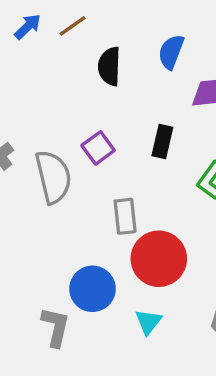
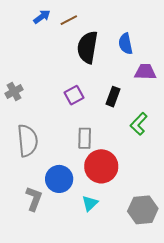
blue semicircle: (171, 52) -> (126, 44), turned -40
black semicircle: (109, 66) -> (87, 47), size x1.4
gray semicircle: (53, 177) -> (28, 141), moved

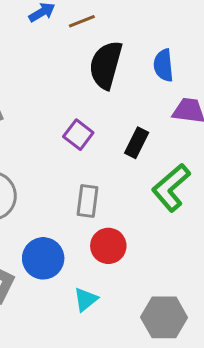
purple square: (74, 95) -> (78, 135), turned -30
green L-shape: (139, 124) -> (171, 188), size x1.4
red circle: (101, 166) -> (108, 246), size x0.7

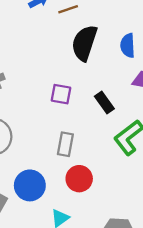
purple square: (78, 135) -> (61, 94), turned -30
black rectangle: (137, 143) -> (104, 102), turned -65

